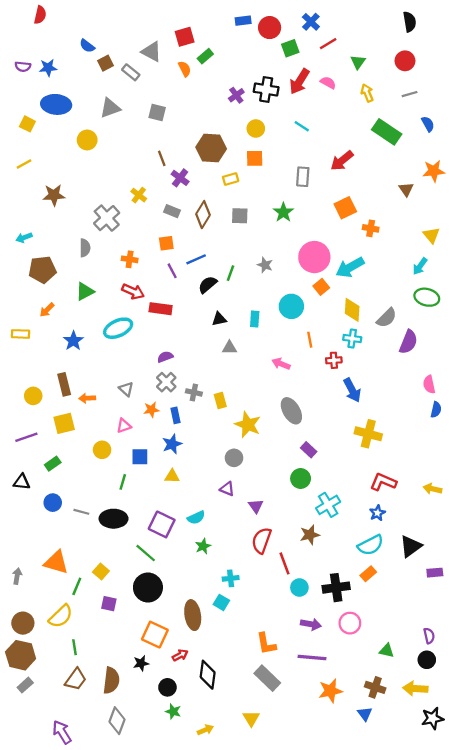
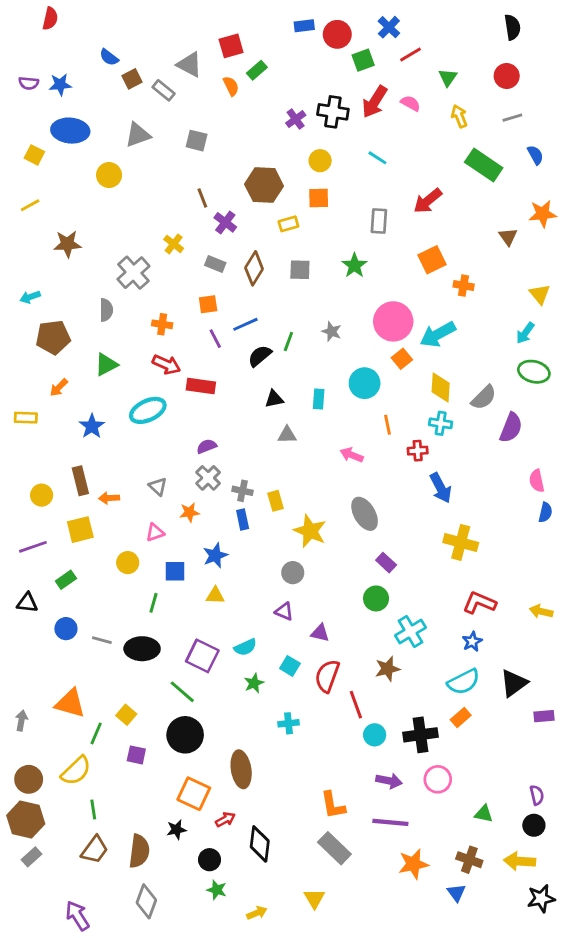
blue rectangle: (175, 415) -> (243, 520), moved
purple triangle: (256, 506) -> (320, 633), turned -42
cyan square: (221, 602) -> (290, 666), moved

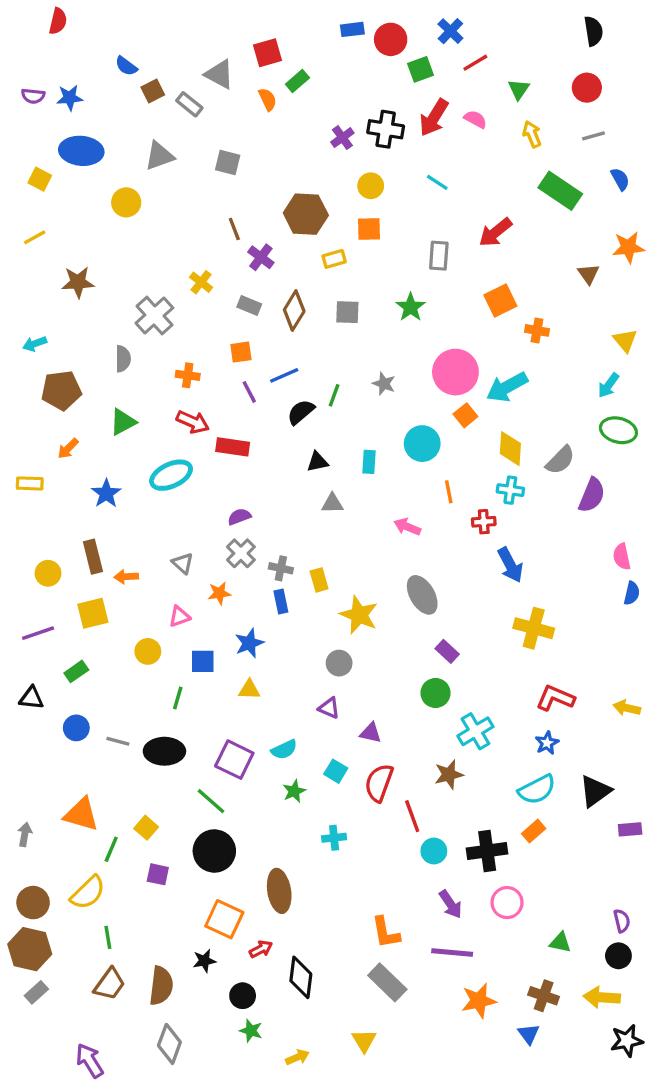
purple arrow: (389, 781) -> (450, 904), turned 45

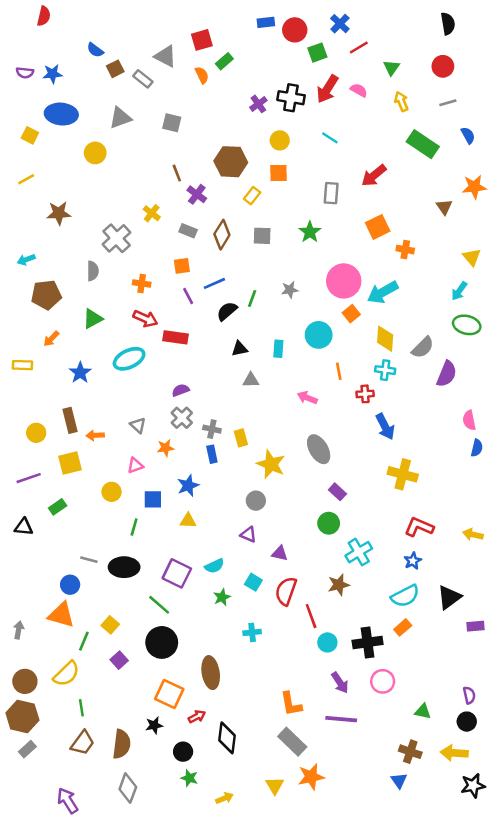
yellow rectangle: (334, 259) -> (252, 196), turned -36
gray star: (384, 384) -> (290, 290), turned -30
blue circle: (76, 728) -> (70, 585), moved
purple square: (158, 874) -> (119, 660), turned 36
orange star: (479, 1001) -> (311, 777), moved

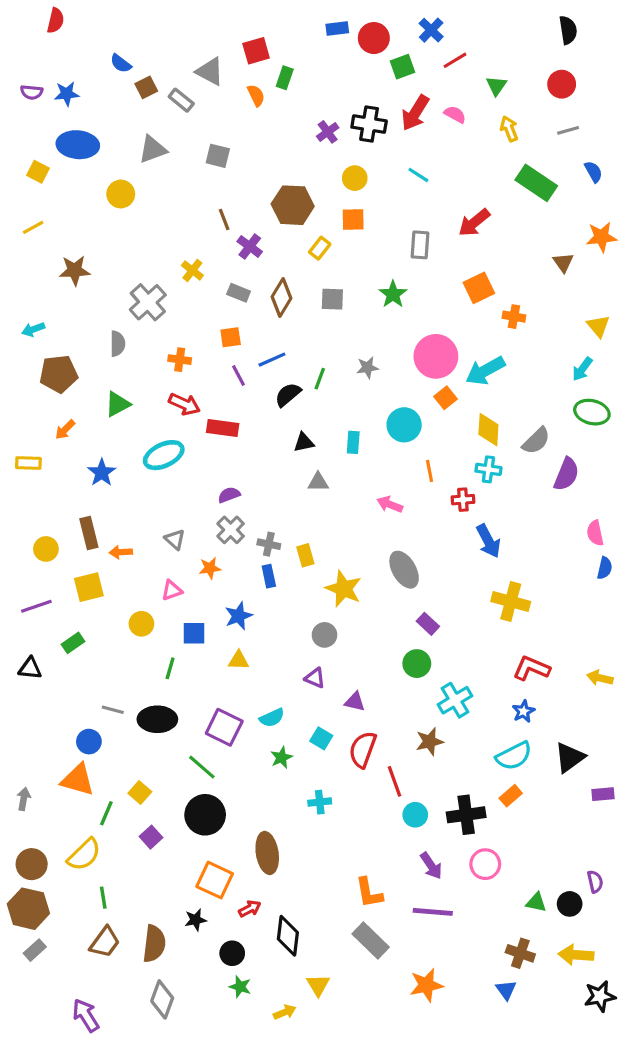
green rectangle: (224, 61) -> (285, 78), turned -30
black circle: (467, 722) -> (570, 904), moved
orange star: (311, 777) -> (426, 985), moved
yellow triangle: (275, 786) -> (318, 985), moved

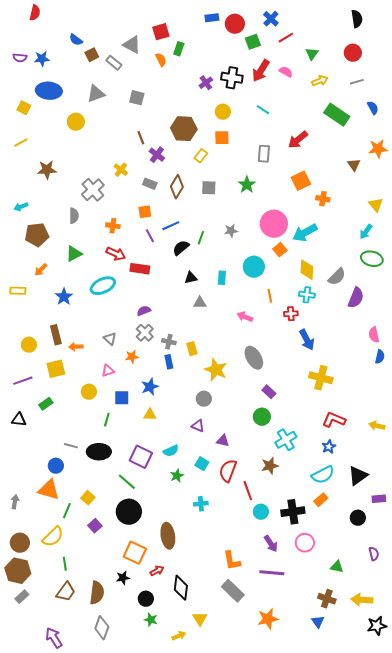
yellow arrow: (509, 129) -> (320, 81), turned 91
black circle: (570, 904) -> (358, 518), moved

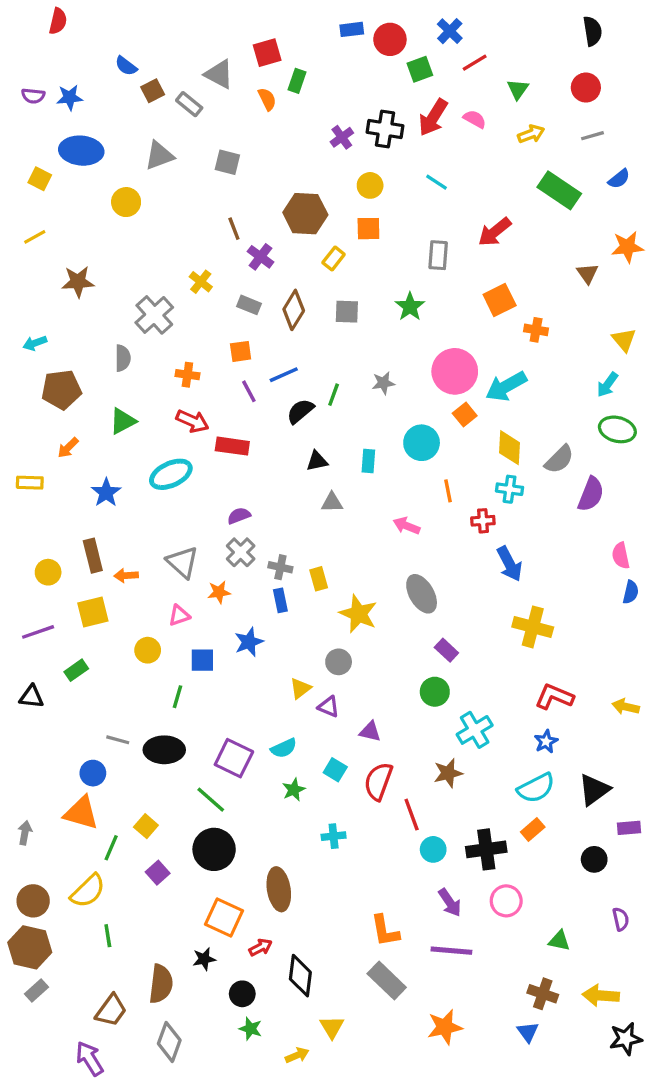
blue semicircle: (373, 108) -> (619, 179), turned 80
gray triangle: (110, 339) -> (182, 562), size x1.5
yellow triangle: (150, 415) -> (300, 688), moved, turned -40
brown trapezoid: (66, 592) -> (111, 1010), moved

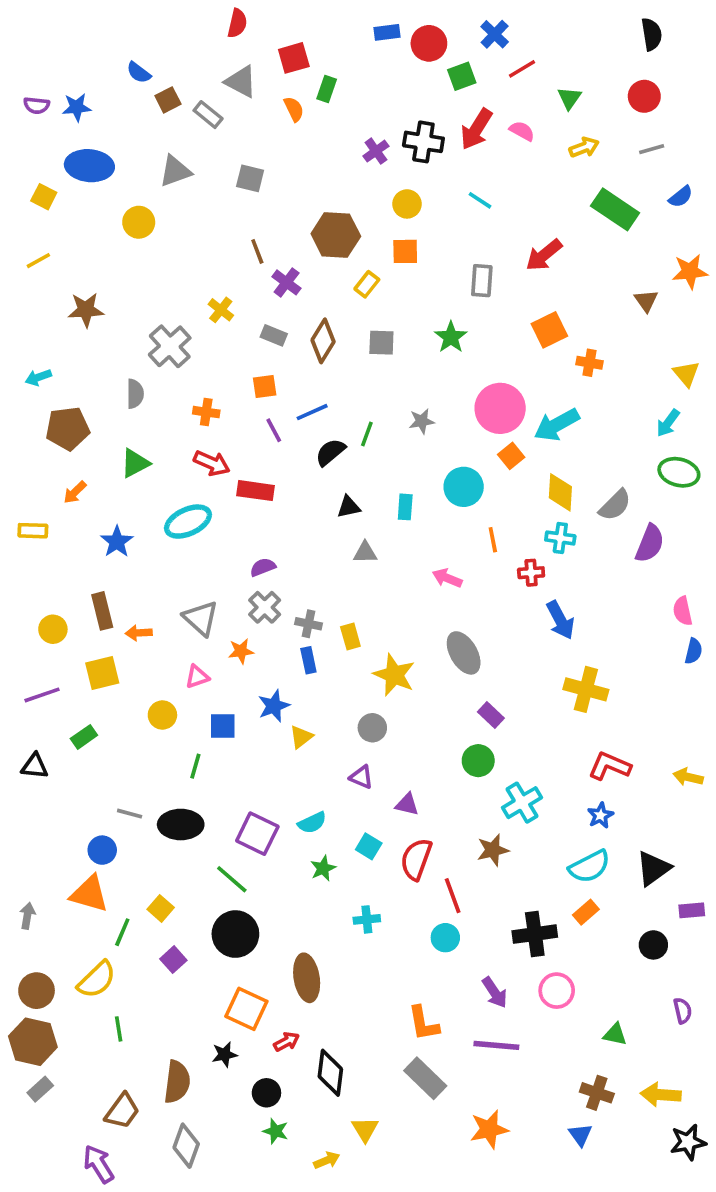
red semicircle: (58, 21) -> (237, 23), moved
yellow triangle: (300, 688) -> (301, 737), moved
cyan circle: (433, 849) -> (445, 938), moved

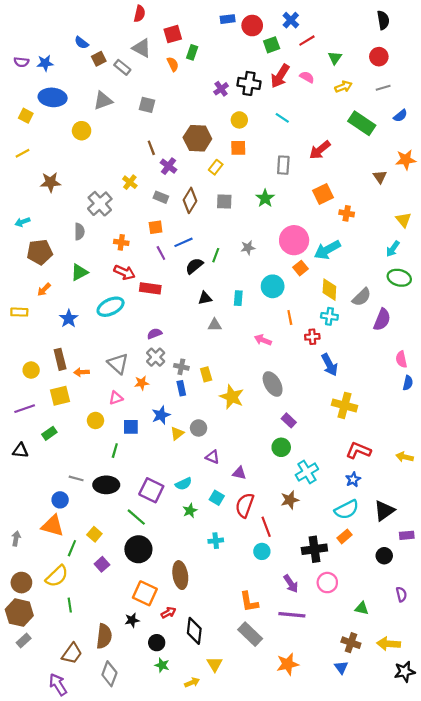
gray circle: (372, 728) -> (199, 428), moved

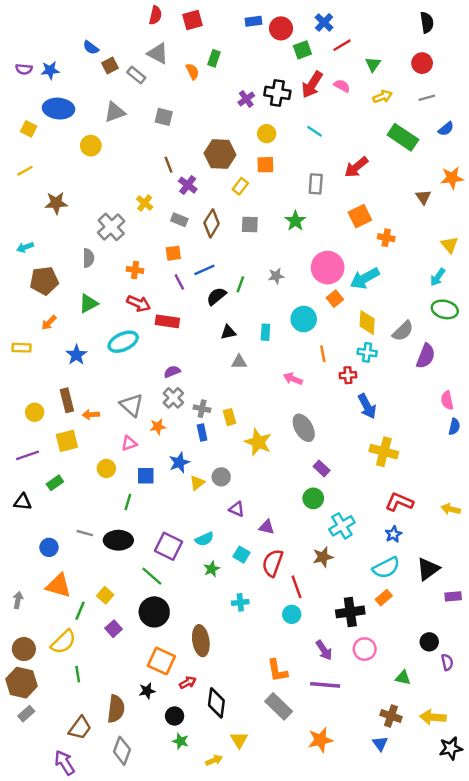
red square: (173, 34) -> (192, 20), moved
blue circle: (60, 500) -> (49, 547), moved
black circle: (384, 556) -> (429, 642), moved

